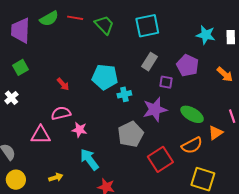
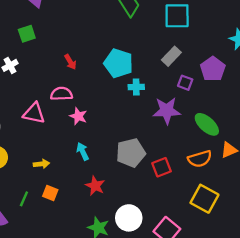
gray pentagon: (131, 134) -> (131, 153), moved
cyan arrow: (89, 159) -> (83, 151), size x0.7
red square: (160, 159) -> (162, 167), size x0.7

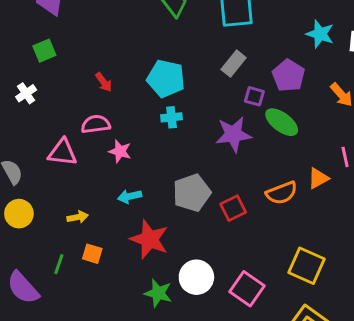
cyan cross: (136, 87) -> (171, 117), moved
green ellipse: (207, 124) -> (282, 122), moved
cyan arrow: (83, 151) -> (129, 196), turned -72
red star: (95, 186) -> (149, 239), size x1.5
yellow square: (204, 199) -> (306, 266), moved

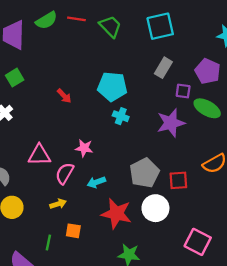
cyan cross: (171, 117) -> (121, 116), turned 35
pink semicircle: (96, 124) -> (65, 173), moved, turned -45
red square: (233, 208) -> (178, 180), turned 30
white circle: (196, 277) -> (155, 208), moved

